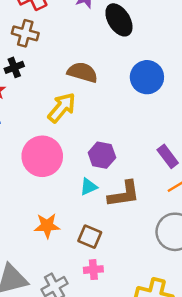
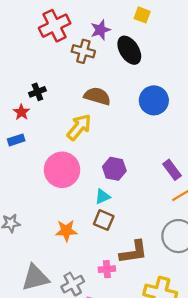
brown cross: (25, 33) -> (83, 51), moved
brown L-shape: (124, 194) -> (134, 252), moved
brown square: (90, 237) -> (104, 220), moved

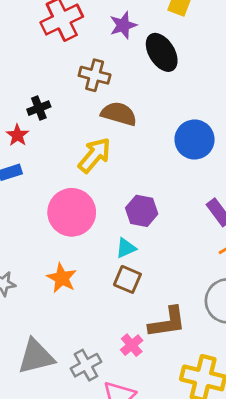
brown cross: (83, 51) -> (95, 75), moved
blue circle: (154, 100) -> (195, 139), moved
orange star: (66, 231) -> (62, 278), moved, turned 30
pink cross: (107, 269) -> (132, 345), turned -35

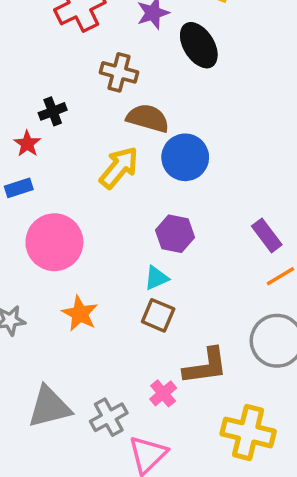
blue circle: (195, 139) -> (185, 157), moved
pink circle: (72, 212) -> (54, 242), moved

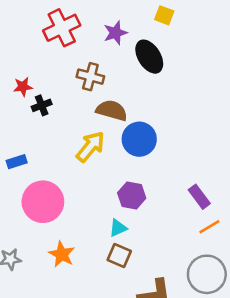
red star: (27, 144) -> (23, 87), moved, turned 30

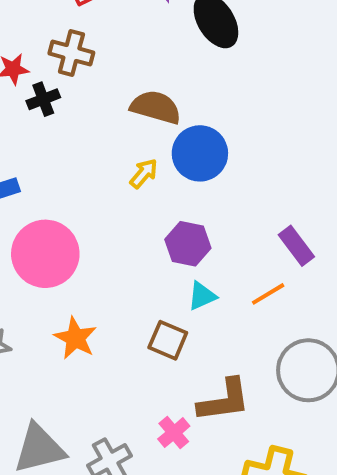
brown cross: (90, 77) -> (71, 53), moved
yellow arrow: (90, 147) -> (144, 173), moved, size x0.6
orange line: (209, 227) -> (268, 294), moved
cyan triangle: (118, 228) -> (202, 296), moved

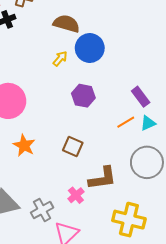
cyan triangle: (202, 296) -> (148, 123), moved

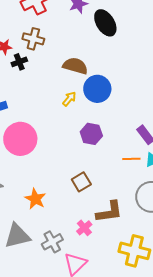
orange line: (126, 122) -> (131, 159), turned 30
orange star: (24, 145) -> (35, 199), moved
brown square: (73, 146) -> (81, 182), turned 36

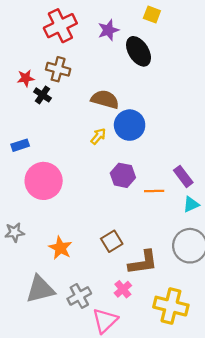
black cross: (19, 62) -> (42, 95), turned -35
orange line: (131, 159) -> (154, 191), moved
brown square: (81, 182) -> (112, 241), moved
pink cross: (84, 228) -> (123, 289), moved

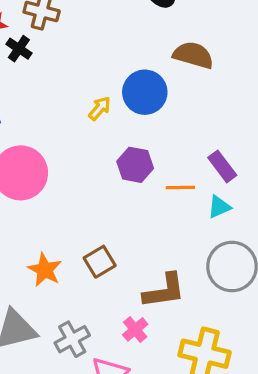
brown semicircle: (105, 99) -> (193, 55), moved
cyan triangle: (191, 204) -> (219, 207), moved
brown square: (112, 241) -> (100, 262), moved

